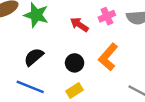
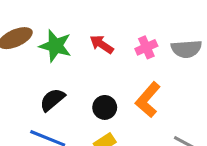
red arrow: (79, 25) -> (102, 44), moved

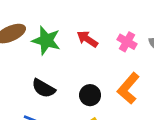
pink cross: (146, 47) -> (127, 42), turned -36
black semicircle: (52, 100) -> (43, 88), turned -110

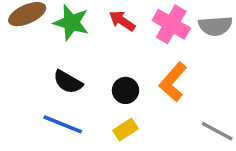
pink cross: (127, 42) -> (171, 24), size x1.5

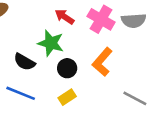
green star: (71, 23) -> (51, 43), moved

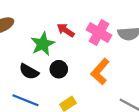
green star: (51, 43) -> (43, 44), moved, turned 30
black circle: (67, 68) -> (59, 69), moved

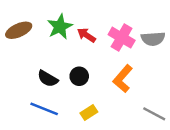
green star: (43, 44) -> (60, 27), moved

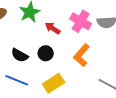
red arrow: (86, 35) -> (53, 28), moved
yellow rectangle: (89, 113) -> (54, 83), size x1.5

